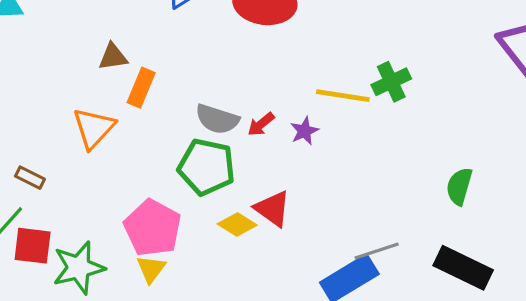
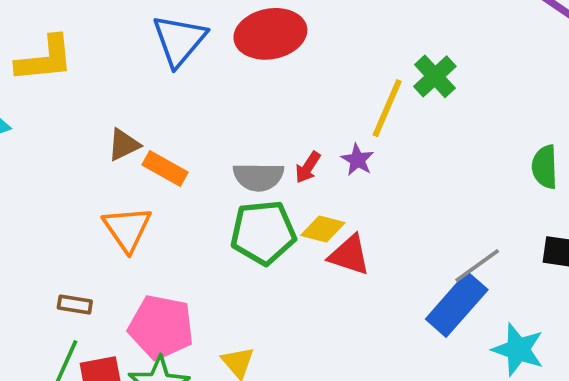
orange rectangle: (141, 88) -> (165, 168), turned -66
yellow line: (343, 96) -> (387, 108), turned -58
yellow diamond: (237, 225) -> (323, 229), moved
pink pentagon: (152, 228) -> (161, 327), moved

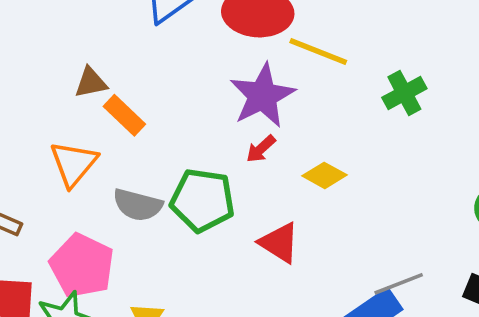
yellow line: (387, 108) -> (318, 51), moved, turned 74
purple star: (357, 160) -> (262, 96), moved, size x2.0
gray semicircle: (258, 177) -> (138, 205), moved
yellow diamond: (323, 229) -> (325, 175), moved

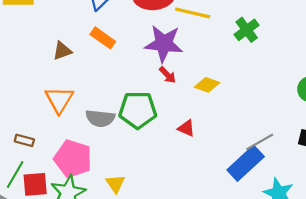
purple star: (262, 96) -> (164, 44), turned -30
orange rectangle: (124, 115) -> (103, 38), moved
red arrow: (261, 149) -> (167, 75), turned -84
red triangle: (279, 243) -> (186, 128), size x0.7

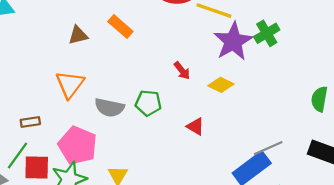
purple star: (164, 44) -> (233, 41), moved, turned 30
green pentagon: (138, 110) -> (148, 103), size x0.7
brown rectangle: (24, 140) -> (30, 122), turned -30

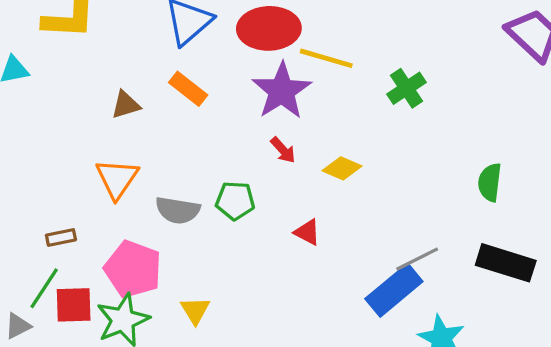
purple star: (233, 41) -> (282, 91), moved

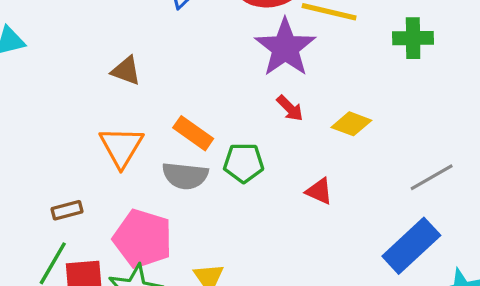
green cross: (406, 88) -> (413, 38), turned 36
orange rectangle: (188, 89) -> (193, 133), moved
brown triangle: (126, 105) -> (126, 71), turned 40
gray line: (417, 259) -> (432, 177), moved

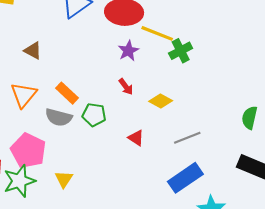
green cross: (413, 38) -> (181, 51), moved, turned -35
purple star: (285, 48) -> (128, 51), size x0.6
gray line: (432, 177) -> (187, 138), moved

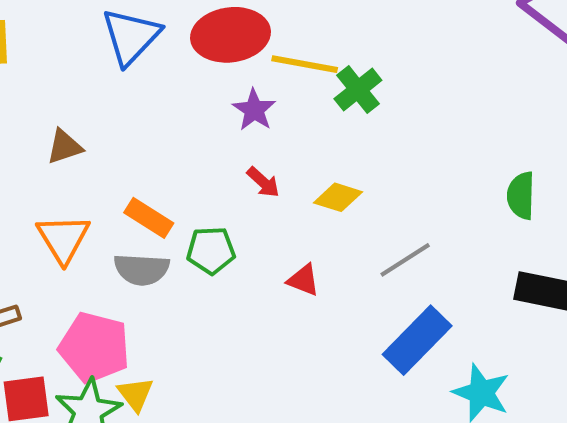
brown triangle: (33, 51) -> (64, 147), turned -36
yellow triangle: (64, 179) -> (135, 394), moved

